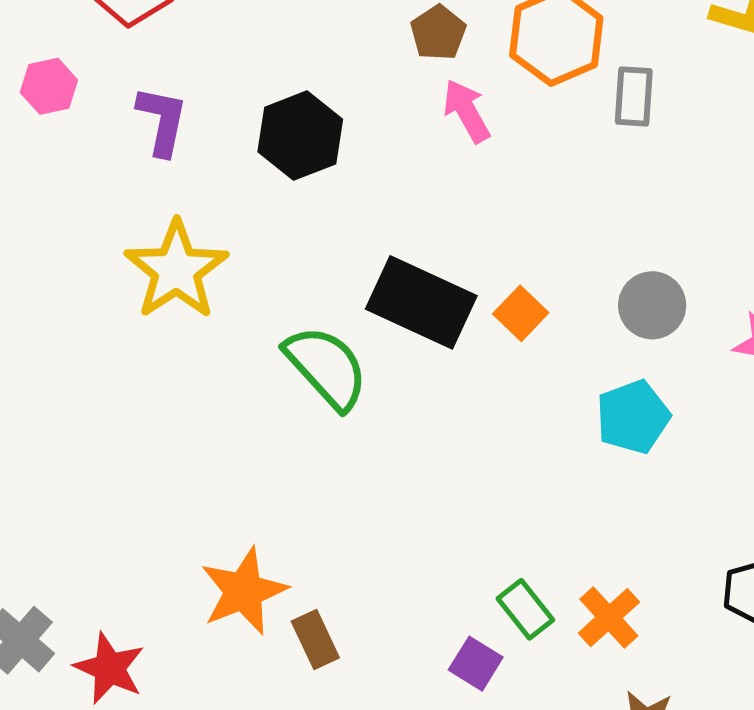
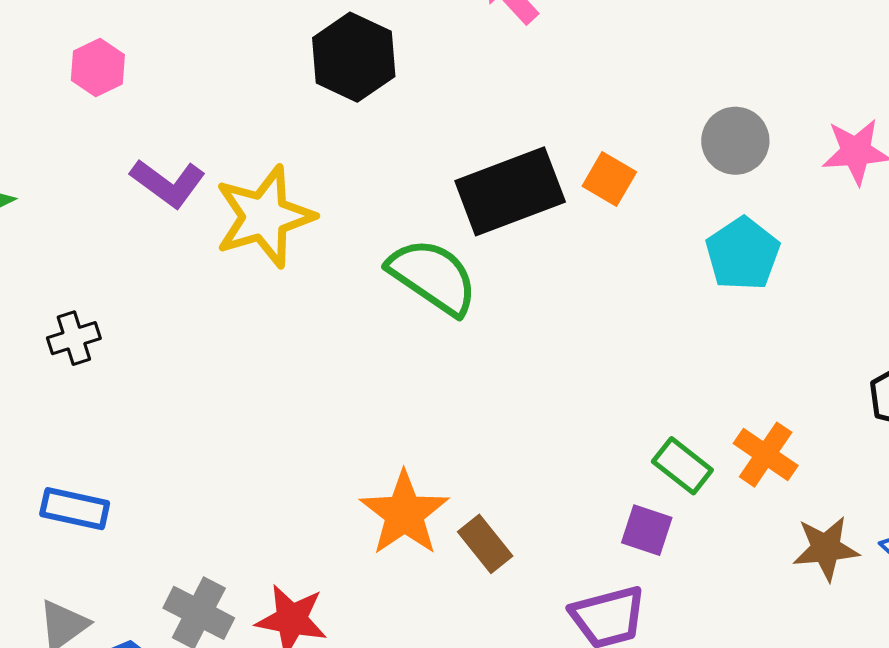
purple L-shape: (162, 121) -> (168, 183), moved, turned 128
yellow star: (176, 270) -> (264, 217), turned 30
black rectangle: (421, 302) -> (510, 191), turned -32

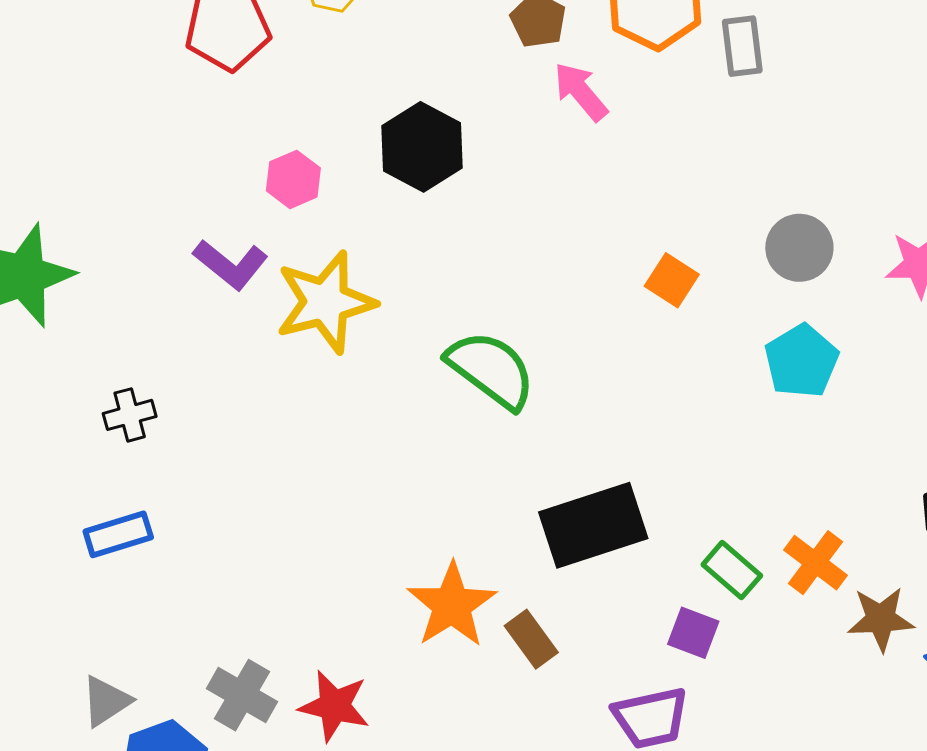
pink hexagon: (98, 68) -> (293, 179), moved
black rectangle: (510, 191) -> (593, 525), moved
blue rectangle: (75, 509) -> (118, 534), moved, turned -32
brown star: (826, 548) -> (881, 619), moved

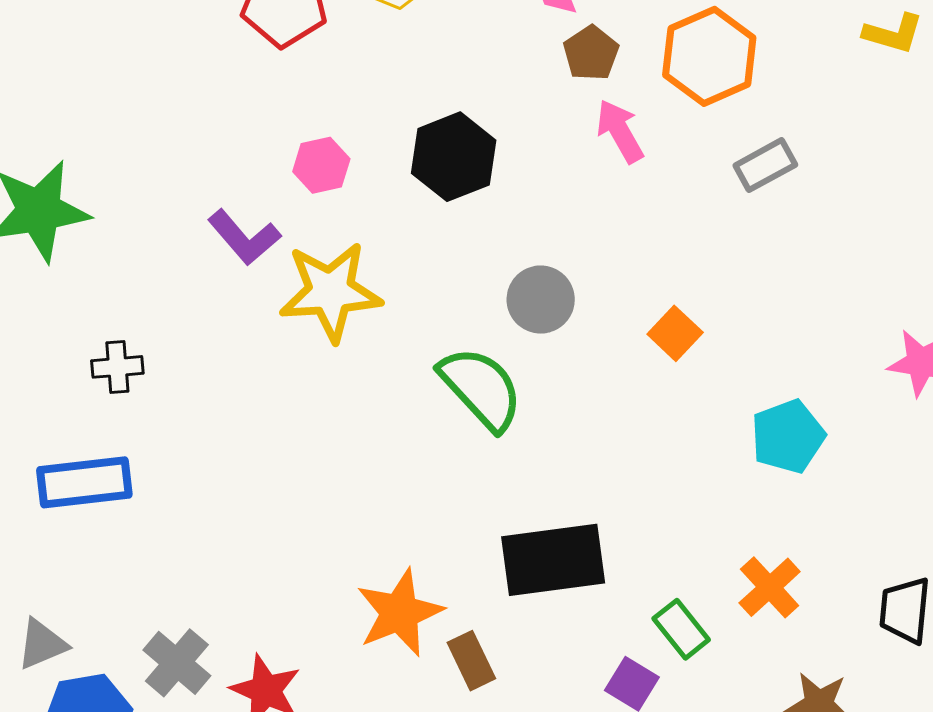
gray rectangle: (742, 46) -> (765, 165), moved, turned 58
gray circle: (799, 248) -> (541, 300), moved
blue rectangle: (118, 534) -> (84, 482), size x1.4
orange cross: (815, 563) -> (770, 587), moved

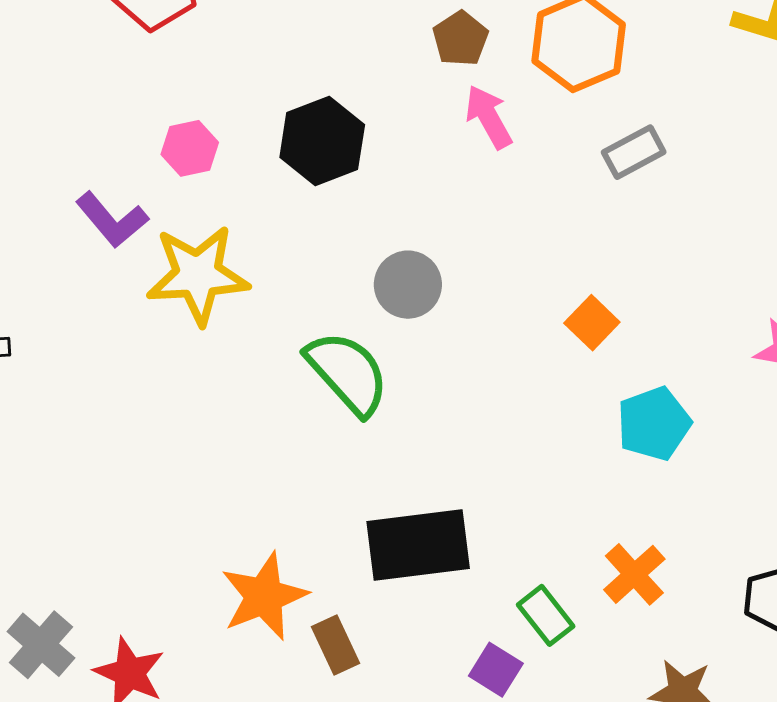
orange square: (675, 333) -> (592, 323), moved

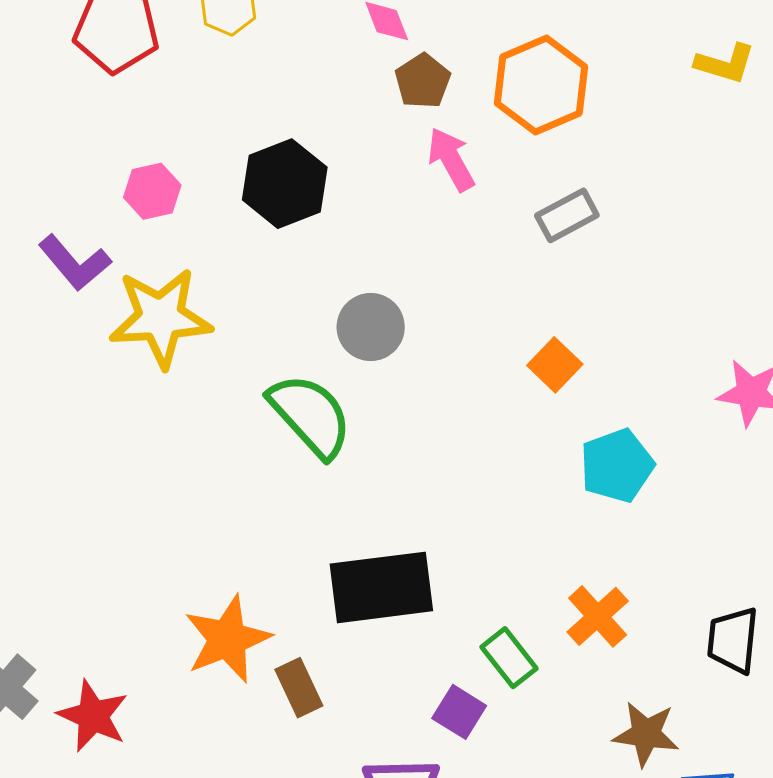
gray rectangle: (634, 152) -> (567, 215), moved

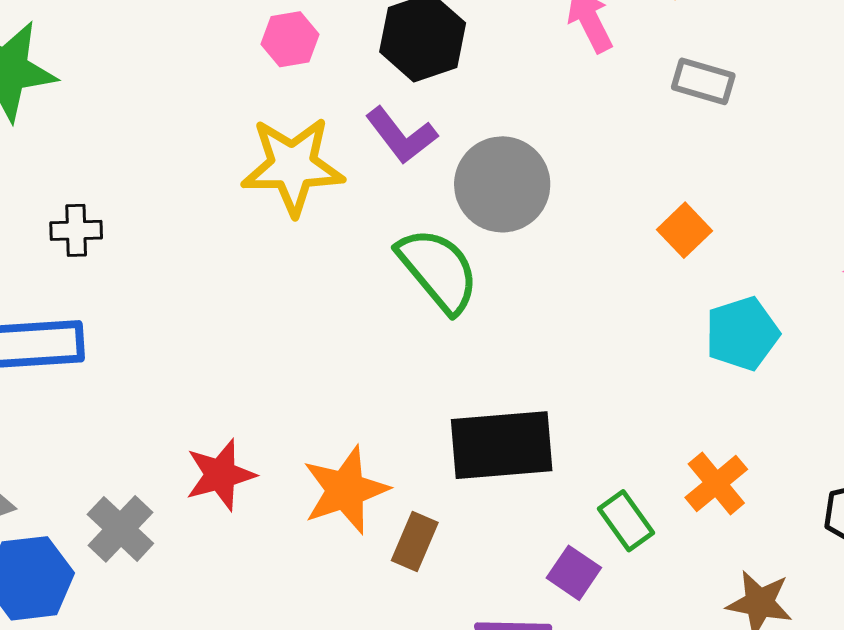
gray rectangle: (567, 215) -> (703, 81), turned 42
purple L-shape: (75, 263) -> (401, 135), moved
gray circle: (371, 327) -> (502, 184), size x1.4
brown rectangle: (299, 688) -> (415, 542), turned 46
red star: (93, 716) -> (220, 475), moved, turned 30

